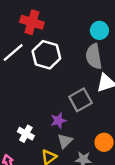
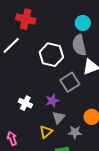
white hexagon: (46, 55) -> (51, 55), moved
white cross: (26, 134) -> (25, 103), moved

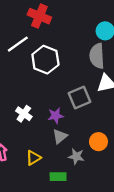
white hexagon: (51, 55) -> (45, 60), moved
yellow triangle: (46, 132) -> (33, 158), moved

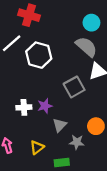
gray semicircle: (97, 56) -> (86, 47), turned 140
white cross: (24, 114) -> (24, 107), turned -32
purple star: (56, 116) -> (45, 106), moved

